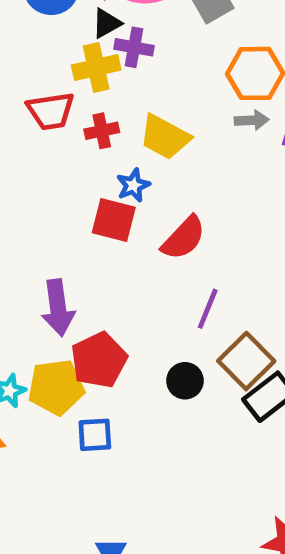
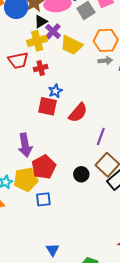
purple cross: (134, 47) -> (53, 31), turned 35
yellow trapezoid: (165, 137) -> (72, 45), moved
purple line: (208, 309) -> (101, 136), moved

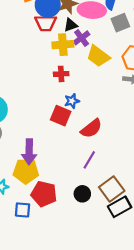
red trapezoid: (18, 60) -> (46, 23), moved
purple line: (101, 136) -> (89, 160), moved
red pentagon: (44, 167) -> (44, 194), moved, turned 30
yellow pentagon: (26, 180) -> (26, 171), moved
blue square: (43, 199) -> (23, 210), moved

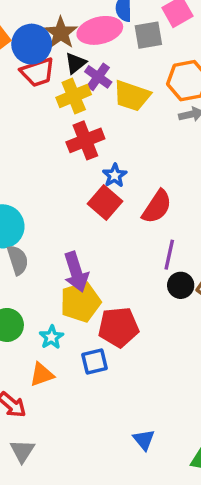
gray square: (120, 23) -> (148, 35), turned 30
red cross: (61, 74) -> (85, 140), size x1.5
red square: (61, 116) -> (105, 203), turned 36
black circle: (82, 194) -> (181, 285), moved

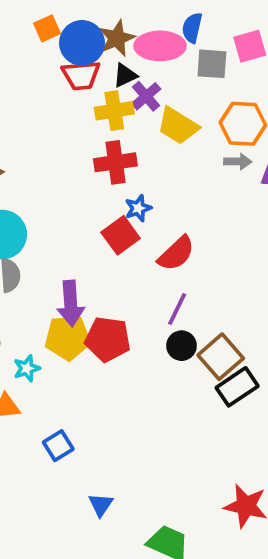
red pentagon: (118, 327) -> (108, 339), moved
blue square: (94, 362) -> (58, 446), moved, turned -32

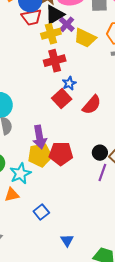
black triangle: (125, 75) -> (55, 15), size x1.5
purple line: (177, 309) -> (102, 173), moved
cyan star: (27, 368) -> (20, 174), size x1.5

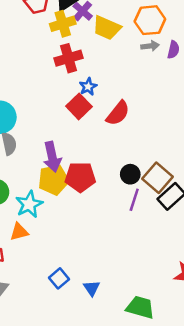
blue square: (41, 212) -> (59, 278), moved

